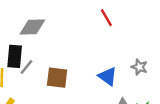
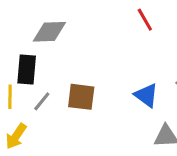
gray line: (26, 67) -> (42, 101), moved

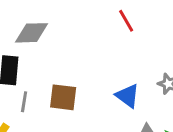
gray line: (42, 101) -> (24, 102), turned -30

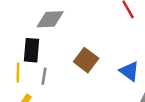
brown square: (63, 97) -> (86, 60), moved, turned 30

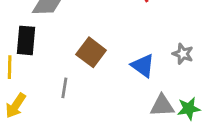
gray line: (44, 76) -> (64, 88), moved

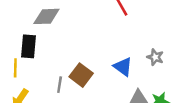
brown square: (91, 52) -> (81, 75), moved

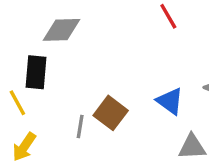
yellow line: (15, 68) -> (17, 103), turned -30

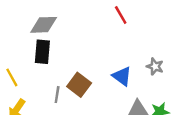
black rectangle: (36, 72) -> (42, 52), moved

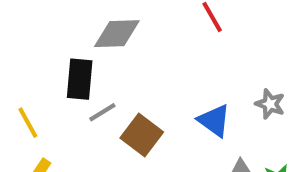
gray diamond: (44, 25) -> (117, 34), moved
gray line: (57, 95) -> (102, 112), moved, turned 49

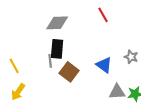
black rectangle: (80, 79) -> (57, 49), moved
gray line: (102, 112) -> (50, 61), turned -64

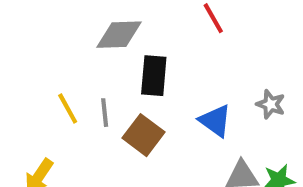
black rectangle: (57, 49) -> (154, 76), moved
yellow line: (14, 66) -> (68, 108), moved

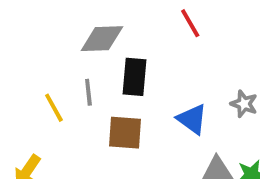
gray line: (105, 113) -> (88, 92), moved
brown square: (144, 135) -> (125, 133), turned -33

